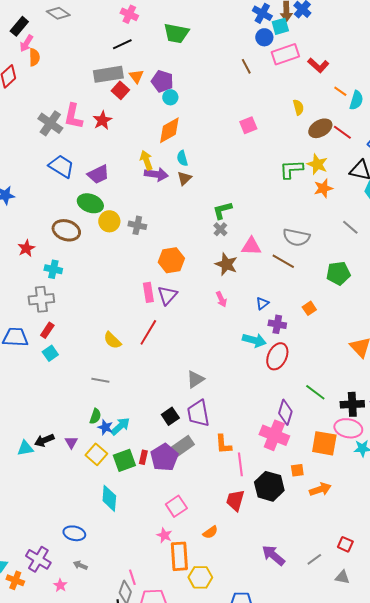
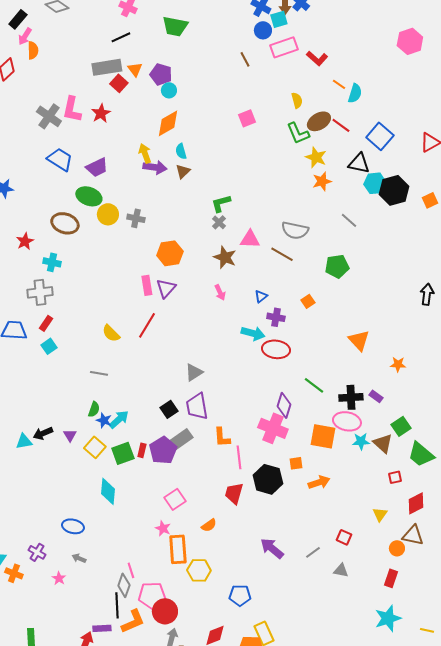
green L-shape: (291, 169) -> (298, 133), moved, turned -110
red ellipse: (277, 356) -> (276, 349), turned 72
purple cross: (38, 559) -> (37, 552), size x0.7

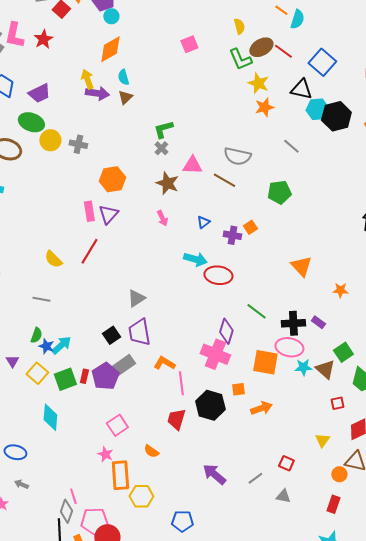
purple cross: (276, 317) -> (232, 235), moved
orange L-shape: (222, 437) -> (164, 363), turned 125
orange semicircle: (209, 525) -> (151, 451), turned 70

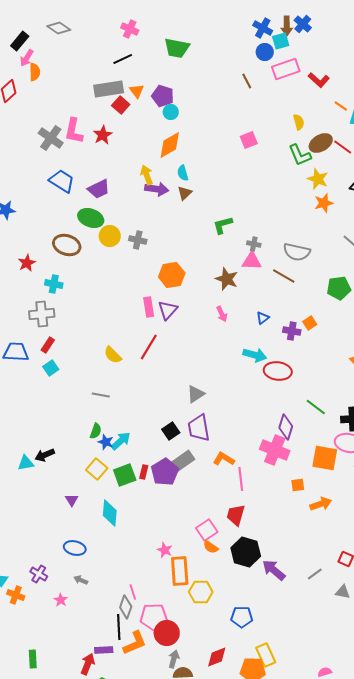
gray cross: (161, 148) -> (254, 244), moved, turned -32
purple triangle: (12, 361) -> (72, 500), moved
black hexagon: (210, 405) -> (246, 552), moved
pink square: (117, 425) -> (207, 530), moved

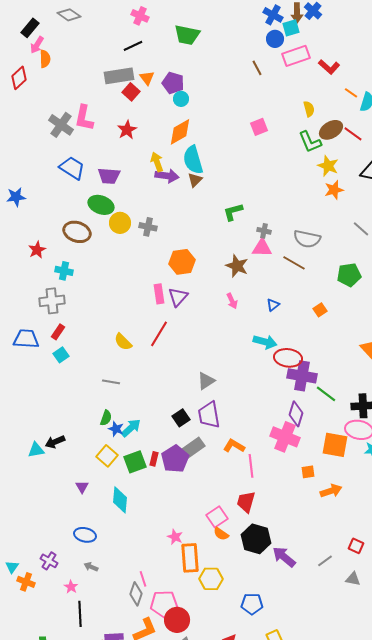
red star: (103, 135) -> (127, 130), moved
cyan semicircle: (183, 173) -> (193, 160), size x1.8
purple trapezoid: (99, 189) -> (109, 176), turned 30
purple cross: (292, 331) -> (302, 376), moved, size x1.6
black line: (119, 627) -> (80, 614), moved

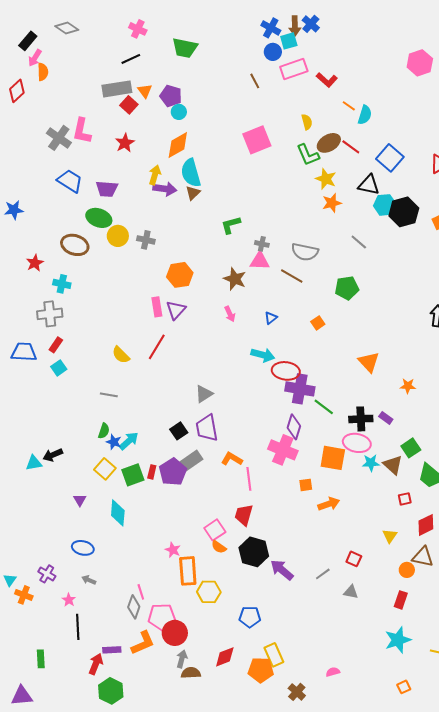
pink square: (259, 127) -> (257, 140), size x1.6
yellow arrow: (157, 162) -> (155, 175), turned 36

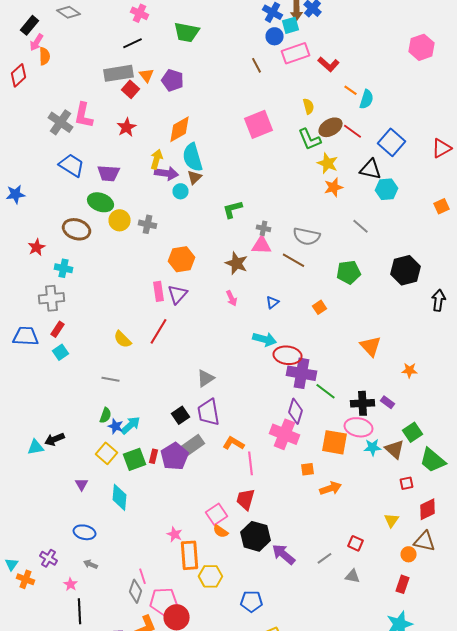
cyan circle: (179, 112) -> (180, 191), moved
black hexagon: (404, 212) -> (406, 270), moved

